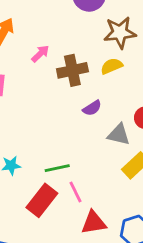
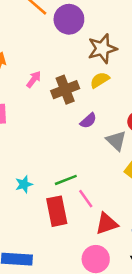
gray triangle: (119, 135) -> (116, 141), turned 40
red rectangle: (42, 200) -> (57, 211), turned -40

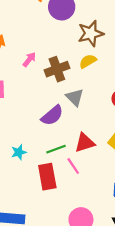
purple semicircle: (88, 121) -> (52, 115), moved, size x1.5
gray triangle: (116, 141) -> (75, 97), moved
red triangle: (107, 224) -> (85, 143), moved

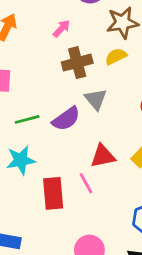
pink arrow: (29, 59) -> (62, 29), moved
green line: (56, 149) -> (27, 119), moved
cyan star: (19, 152) -> (21, 160), size x1.5

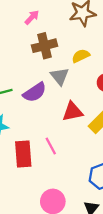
yellow semicircle: (116, 56) -> (81, 56), moved
red triangle: (103, 156) -> (72, 112), moved

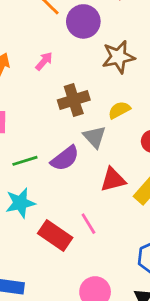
pink arrow: (32, 17) -> (44, 61), moved
red rectangle: (23, 154) -> (55, 235), turned -48

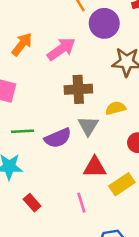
pink arrow: (44, 61) -> (61, 49), size x1.6
pink line: (88, 224) -> (81, 203), moved
red rectangle: (55, 235) -> (32, 203), size x0.6

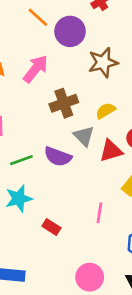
purple semicircle: (58, 138) -> (58, 157), turned 60
red triangle: (95, 167) -> (111, 151), moved
pink line: (81, 203) -> (99, 213), turned 42

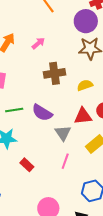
purple circle: (70, 31) -> (86, 21), moved
pink arrow: (36, 69) -> (38, 43), size x0.6
gray triangle: (84, 136) -> (63, 133), moved

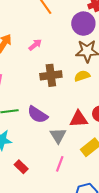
yellow semicircle: (85, 85) -> (82, 76), moved

